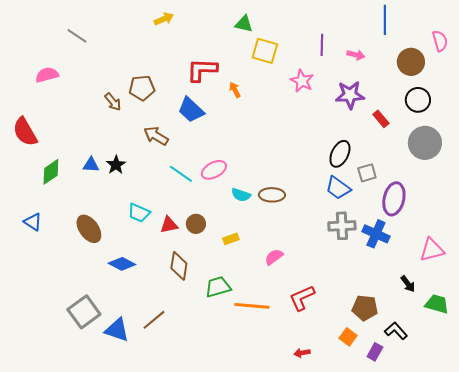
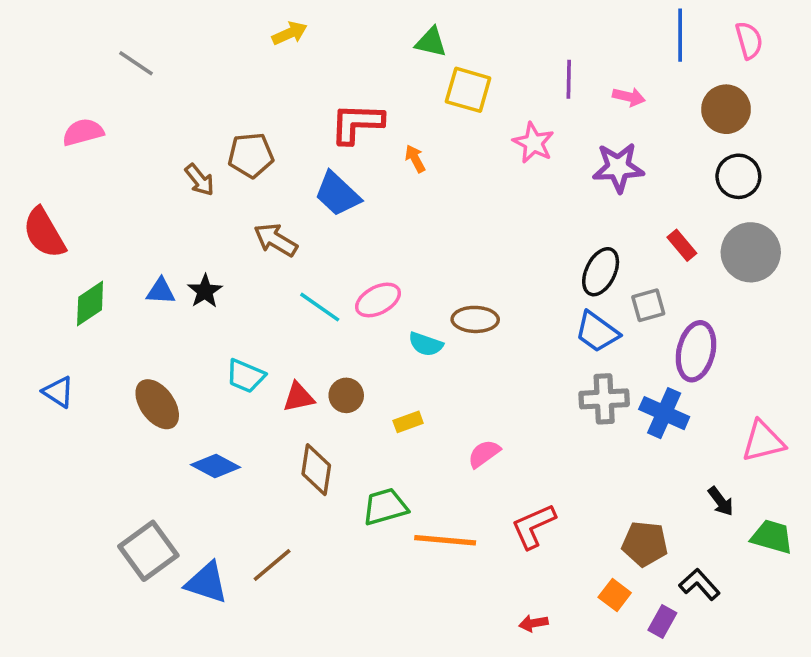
pink semicircle: (440, 41) -> (749, 40), moved
red rectangle: (381, 119) -> (682, 245), moved
brown ellipse: (272, 195) -> (475, 319), moved

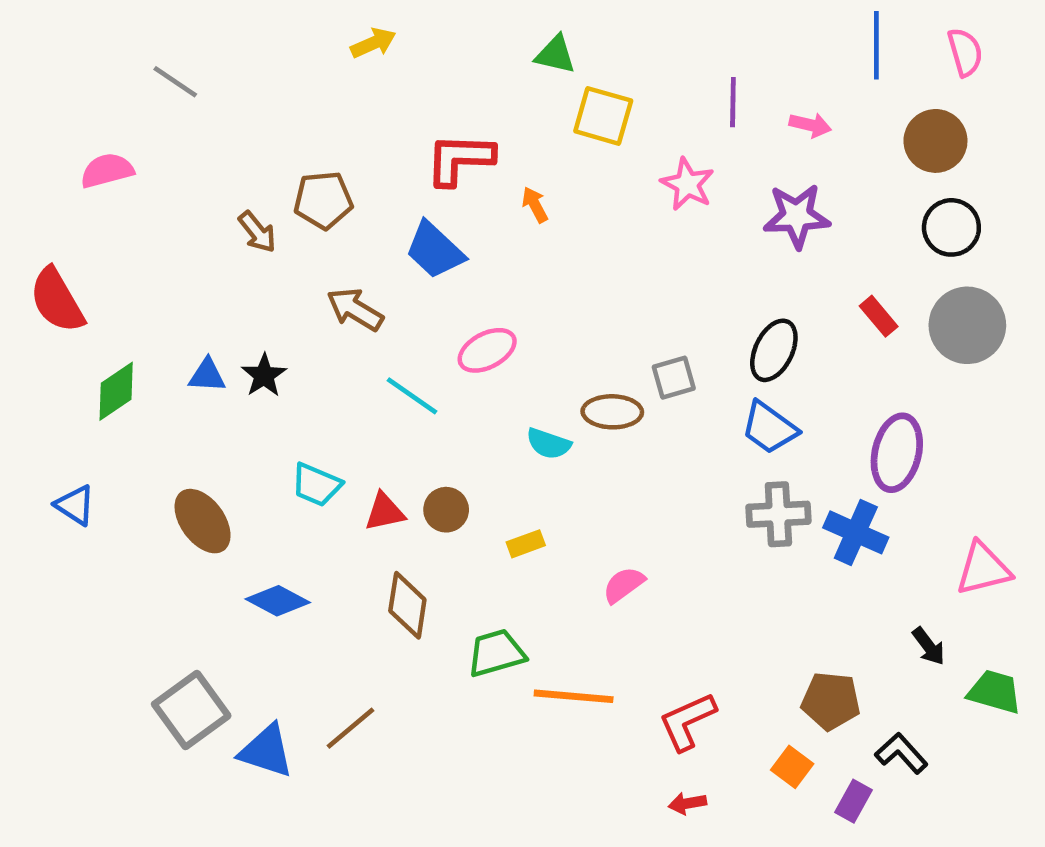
pink ellipse: (378, 300) -> (487, 350), moved
gray square: (648, 305) -> (674, 378), moved
red L-shape: (533, 526) -> (687, 721), moved

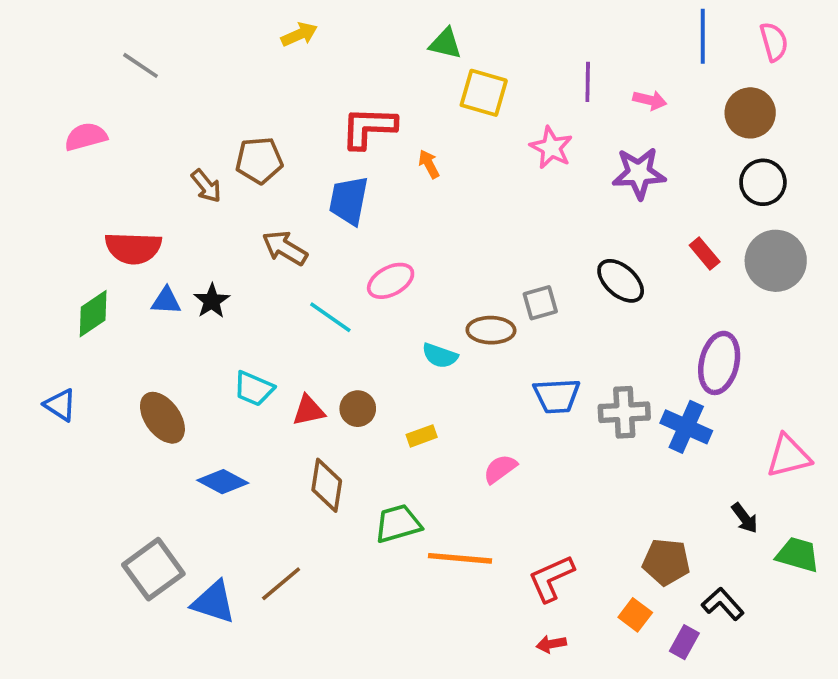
blue trapezoid: (435, 250) -> (349, 201), turned 58
red semicircle: (57, 300) -> (133, 248), moved, turned -58
black ellipse: (774, 350) -> (621, 281), turned -75
blue trapezoid: (769, 428) -> (557, 396), moved, turned -39

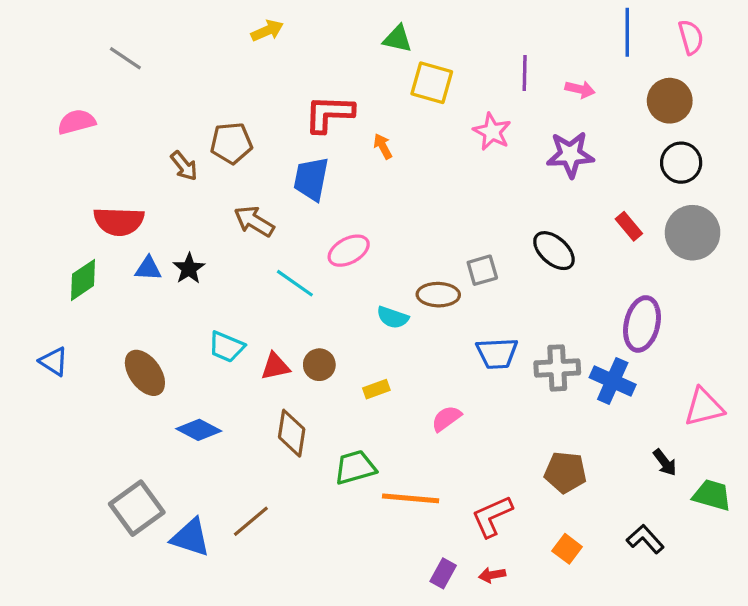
brown pentagon: (666, 562) -> (565, 472), moved
purple rectangle: (684, 642) -> (443, 573), moved

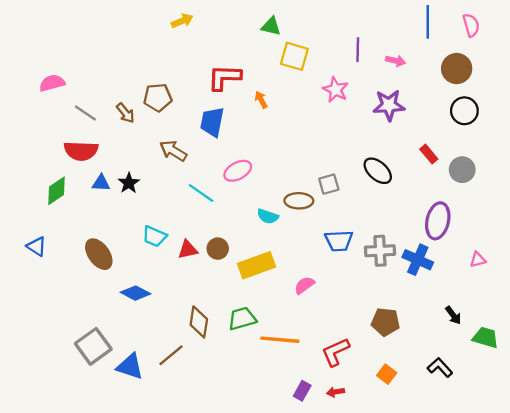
gray line: (125, 58) -> (85, 113), moved
gray circle: (693, 233) -> (462, 170), moved, size x0.7
yellow rectangle: (376, 389) -> (257, 265), size x2.0
pink triangle: (704, 407) -> (478, 260), moved, size x0.6
brown diamond: (292, 433) -> (199, 322), moved

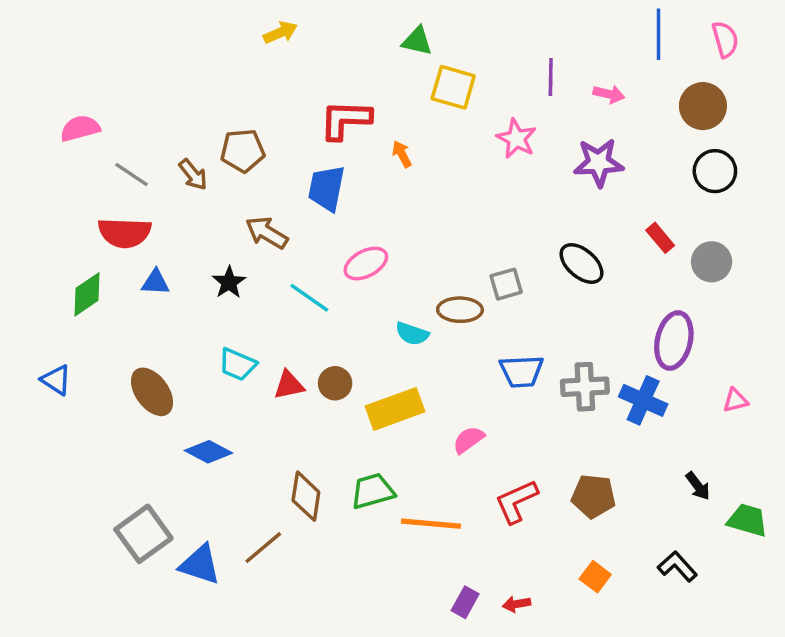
black star: (129, 183) -> (229, 282), moved
red L-shape: (336, 352) -> (516, 501), moved

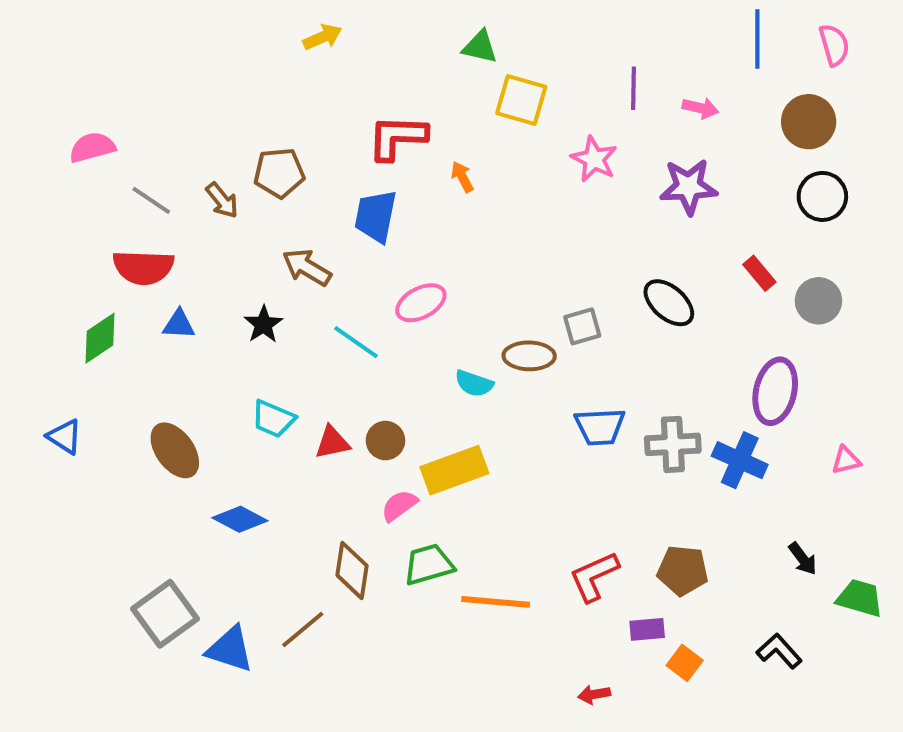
pink semicircle: (469, 440) -> (399, 505), moved
purple rectangle: (465, 602) -> (647, 629), moved, turned 56

